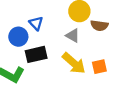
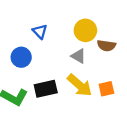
blue triangle: (36, 23) -> (40, 32), moved
black rectangle: (36, 54) -> (46, 89), moved

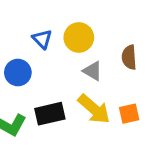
yellow circle: (85, 30) -> (79, 37), moved
brown semicircle: (106, 46) -> (129, 57), turned 78

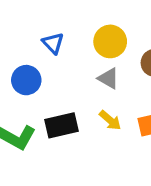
yellow circle: (79, 37) -> (110, 41), moved
yellow arrow: (94, 109) -> (110, 120), size x0.6

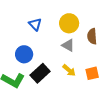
blue circle: (26, 80) -> (24, 54), moved
black rectangle: (62, 125) -> (40, 73), turned -30

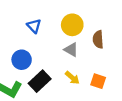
orange square: (92, 73) -> (98, 81), turned 32

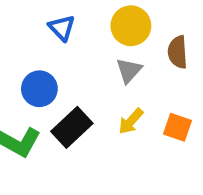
gray triangle: (71, 50) -> (129, 70), turned 42
yellow arrow: (72, 78) -> (131, 121), turned 91

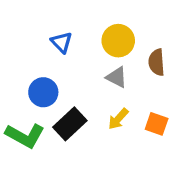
gray triangle: (129, 70) -> (117, 77), turned -45

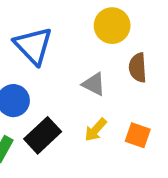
yellow circle: (118, 41) -> (112, 26), moved
blue triangle: (62, 42) -> (33, 46), size x1.6

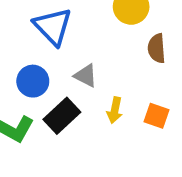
gray triangle: (94, 84) -> (86, 76), moved
yellow arrow: (96, 130) -> (115, 110), turned -30

